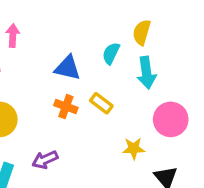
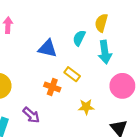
orange cross: (66, 107) -> (52, 87), moved
yellow star: (134, 148) -> (86, 107), moved
purple arrow: (45, 160) -> (31, 115), turned -114

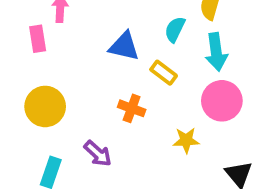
yellow rectangle: (72, 74) -> (164, 73), moved
pink circle: (122, 86) -> (222, 101), moved

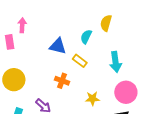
cyan arrow: (216, 52) -> (115, 62), moved
pink circle: (222, 101) -> (126, 92), moved

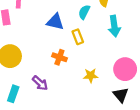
yellow rectangle: (80, 61) -> (78, 37), turned 32
cyan arrow: (115, 62) -> (114, 26), moved

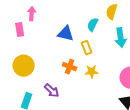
yellow star: (91, 76) -> (92, 72), moved

